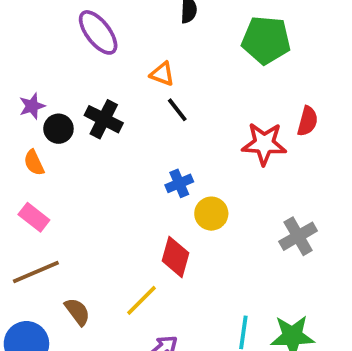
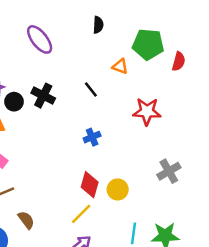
orange triangle: (162, 74) -> (120, 66), moved
red semicircle: (308, 121) -> (179, 61), moved
yellow circle: (211, 214) -> (118, 189), moved
yellow line: (141, 300) -> (81, 214), moved

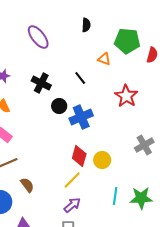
black circle: (14, 102) -> (59, 106), moved
red star: (147, 111) -> (126, 96), turned 30
blue cross: (92, 137) -> (81, 117), size x1.6

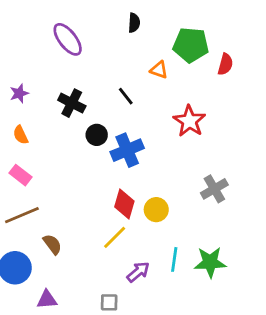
purple arrow: (72, 205) -> (138, 272), moved

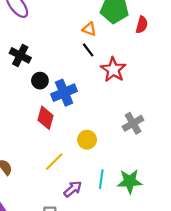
black line: (126, 96) -> (88, 50), moved
red diamond: (124, 204) -> (45, 118), moved

